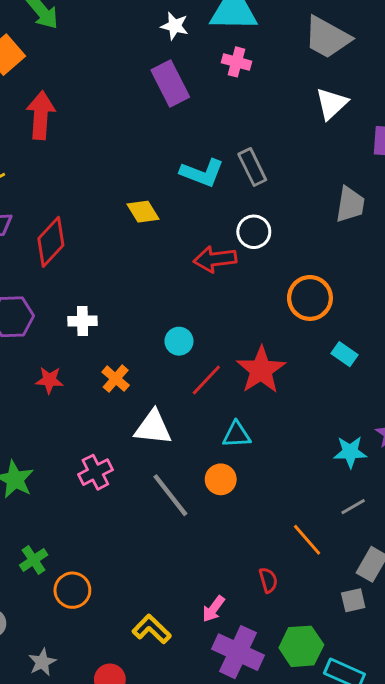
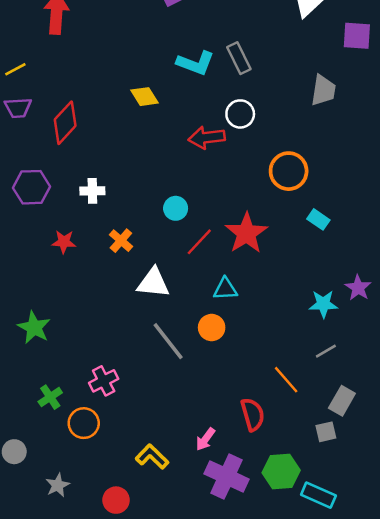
pink cross: (95, 472) -> (104, 381), moved
red semicircle: (268, 580) -> (253, 414), size x1.5

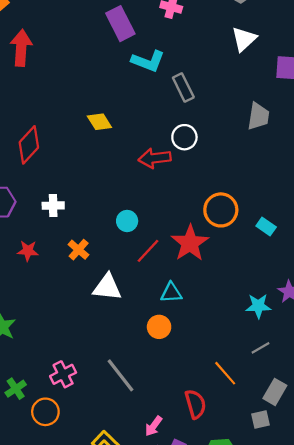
cyan L-shape: (195, 63) -> (148, 61), moved
orange circle: (289, 171) -> (221, 210), moved
cyan rectangle: (318, 219) -> (266, 227), moved
gray line: (168, 341) -> (120, 375), moved

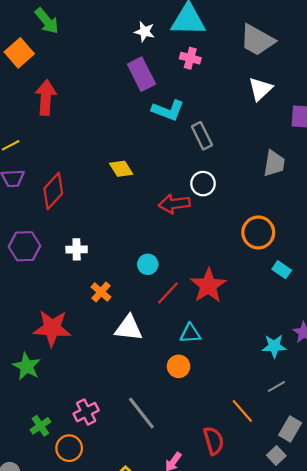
orange circle: (221, 210) -> (258, 232), moved
red star: (28, 251) -> (52, 328), moved, size x1.8
gray square: (261, 420) -> (276, 456), turned -30

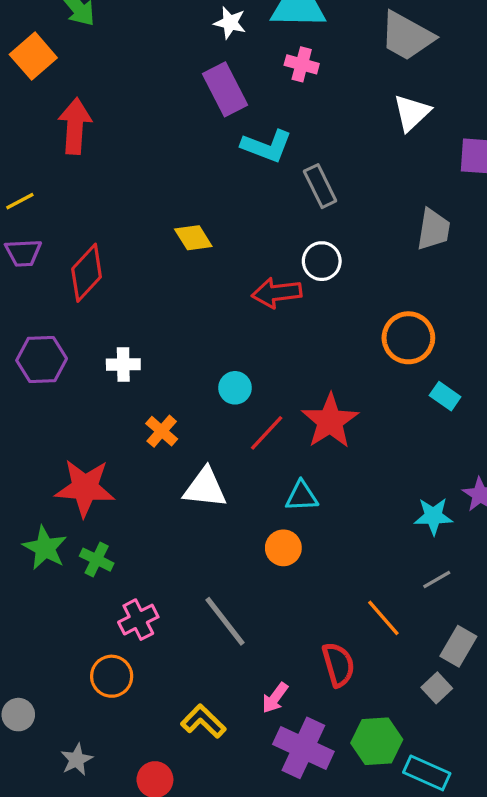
green cross: (40, 426) -> (97, 560), moved, turned -30

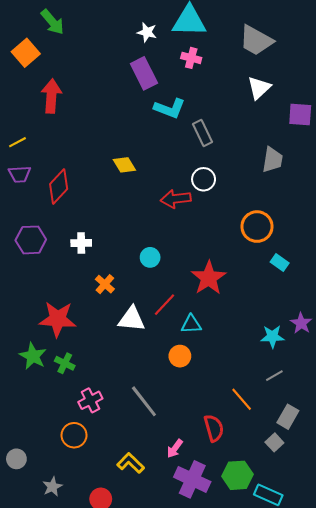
red line: (267, 433) -> (164, 305), moved

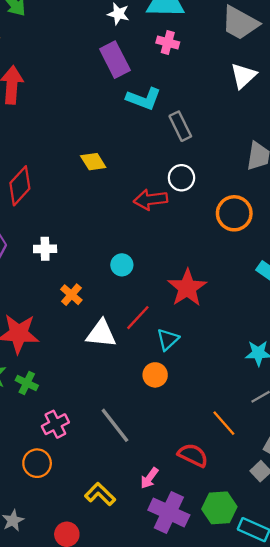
orange circle: (257, 227) -> (234, 213), moved
cyan triangle: (191, 324) -> (168, 339), turned -40
red semicircle: (214, 428) -> (193, 455), turned -48

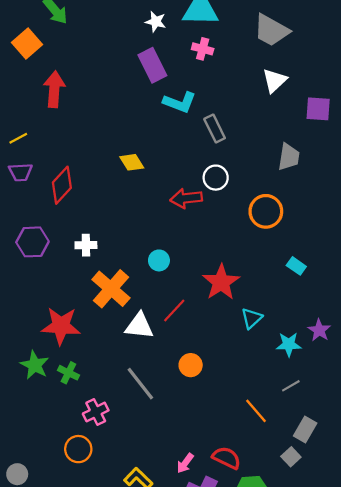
orange cross: (71, 295) -> (111, 289), size x1.8
cyan triangle: (168, 339) -> (252, 318), moved
gray line: (115, 425) -> (140, 384), moved
red semicircle: (193, 455) -> (227, 458), moved

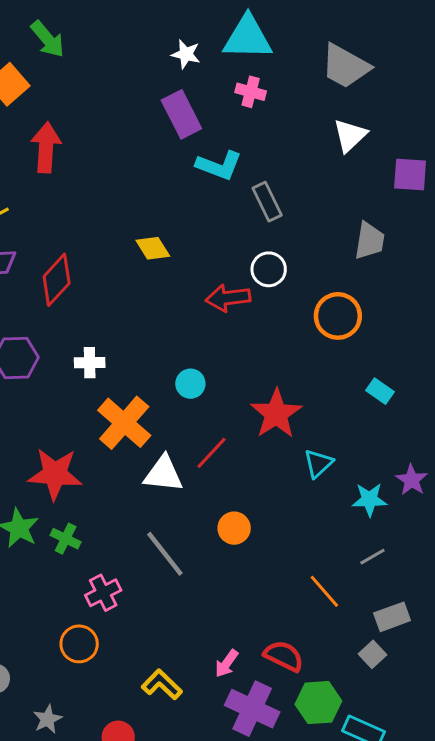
gray rectangle: (305, 429) -> (392, 617), turned 40

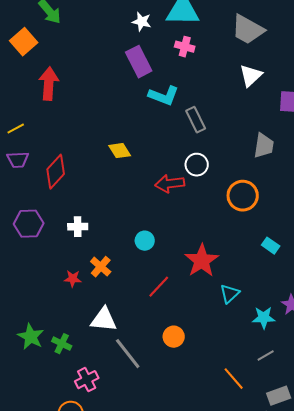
orange cross: (124, 423) -> (101, 267), size x0.6
red star: (55, 474) -> (73, 279), moved, size x0.5
white triangle: (163, 474) -> (104, 320), moved

